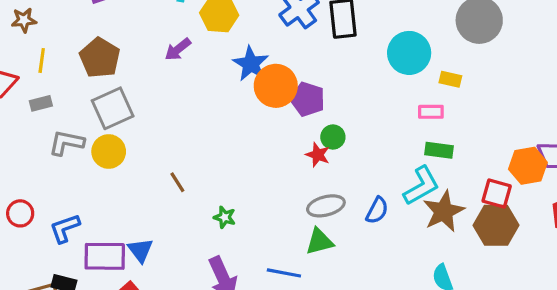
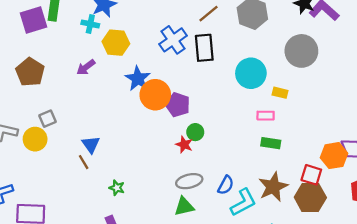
gray square: (113, 108) -> (47, 119), moved, size x0.6
cyan L-shape: (421, 186) -> (243, 202), moved
blue triangle: (140, 250) -> (91, 144), moved

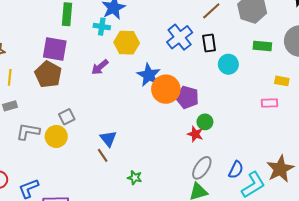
purple square: (34, 20) -> (55, 49), moved, turned 30
black rectangle: (204, 48) -> (209, 43), size x0.7
cyan circle: (251, 73) -> (228, 64), moved, size x0.7
green rectangle: (271, 143) -> (262, 46), moved
gray ellipse: (189, 181) -> (202, 168), turned -40

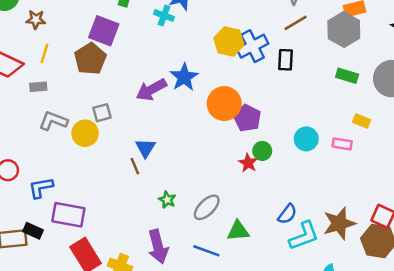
yellow hexagon: (127, 43) -> (229, 42), moved
cyan circle: (228, 64) -> (306, 139), moved
purple arrow: (100, 67) -> (151, 90), moved, size x1.4
blue star: (149, 75) -> (184, 77), moved
gray ellipse: (202, 168) -> (207, 207), moved

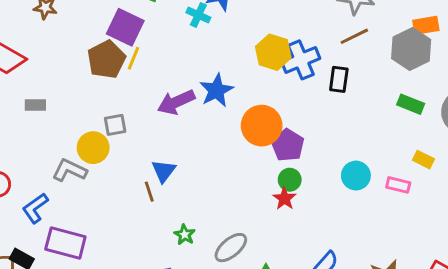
yellow line: (44, 53) -> (134, 58), moved
gray rectangle: (38, 87) -> (35, 105), moved
gray L-shape: (53, 121) -> (70, 170), moved
green circle: (262, 151) -> (290, 180), moved
blue L-shape: (41, 188) -> (35, 208), turned -30

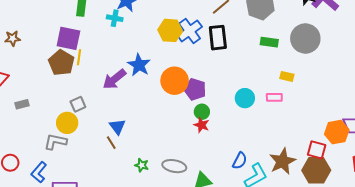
black rectangle: (339, 79) -> (218, 38), size x1.4
gray ellipse: (231, 248) -> (174, 166), turned 65

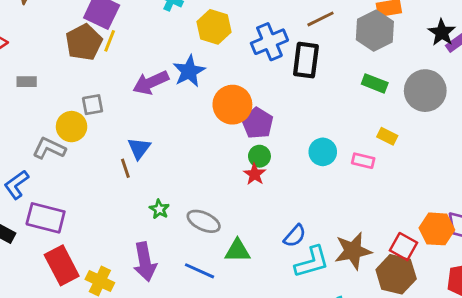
yellow hexagon: (170, 30) -> (214, 27), moved
gray rectangle: (22, 104) -> (27, 82), moved

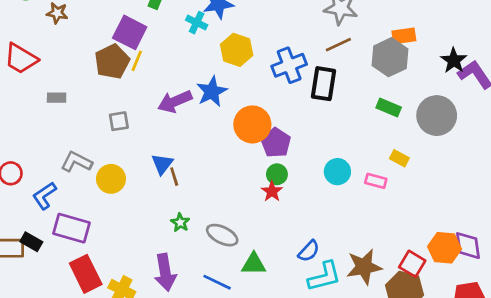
yellow circle: (72, 127) -> (111, 179), moved
brown line: (125, 168) -> (174, 177), moved

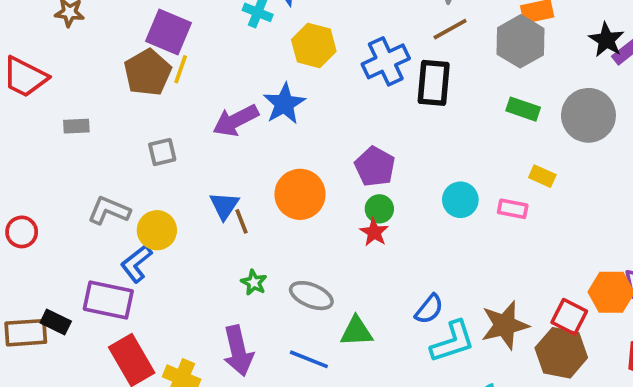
orange circle: (252, 124) -> (300, 194), moved
blue L-shape: (44, 196) -> (136, 264), moved

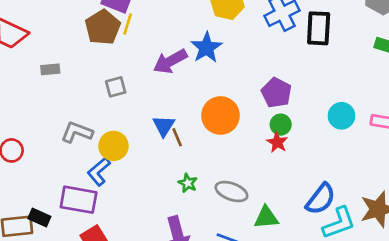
blue semicircle: (429, 309) -> (321, 199), size x1.4

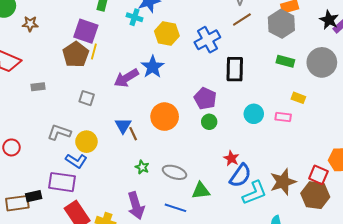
black rectangle: (319, 28) -> (235, 69), moved
gray square: (116, 87) -> (87, 98), turned 35
red star: (277, 142) -> (231, 158), moved
blue L-shape: (99, 172) -> (76, 161), turned -105
black rectangle: (39, 217) -> (34, 196), turned -35

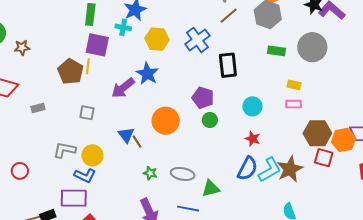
purple square: (86, 31) -> (97, 45), moved
pink rectangle: (283, 117) -> (294, 104), moved
red star: (231, 158) -> (253, 139), moved
cyan L-shape: (255, 193) -> (270, 170), moved
brown hexagon: (315, 195) -> (317, 133), moved

